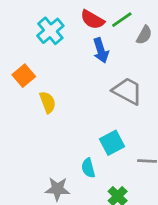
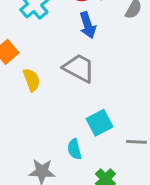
gray trapezoid: (127, 91) -> (79, 68), moved

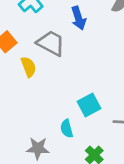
gray trapezoid: (79, 68) -> (51, 43), moved

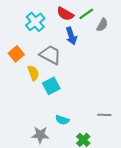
cyan square: (89, 105) -> (51, 86), moved
cyan semicircle: (67, 129) -> (62, 120), turned -56

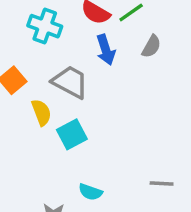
cyan cross: (35, 22) -> (45, 26), turned -30
gray semicircle: (102, 25) -> (151, 46), moved

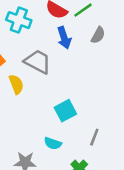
cyan square: (72, 134) -> (65, 111), moved
gray line: (162, 183) -> (94, 137), moved, turned -72

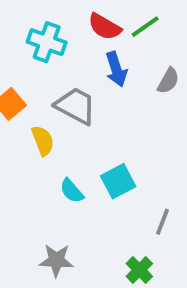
gray semicircle: (98, 35) -> (168, 81), moved
cyan semicircle: (53, 143) -> (72, 191), moved, turned 30

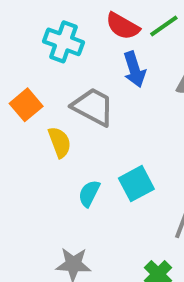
cyan semicircle: (72, 191) -> (89, 193), turned 68

